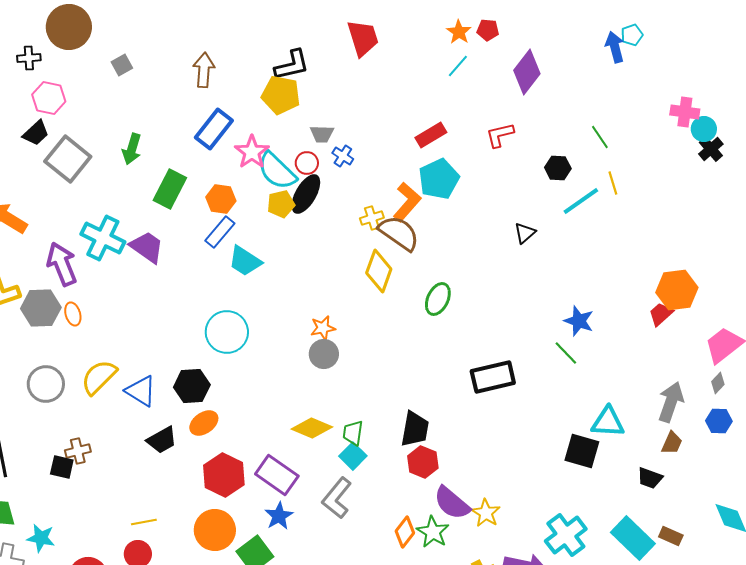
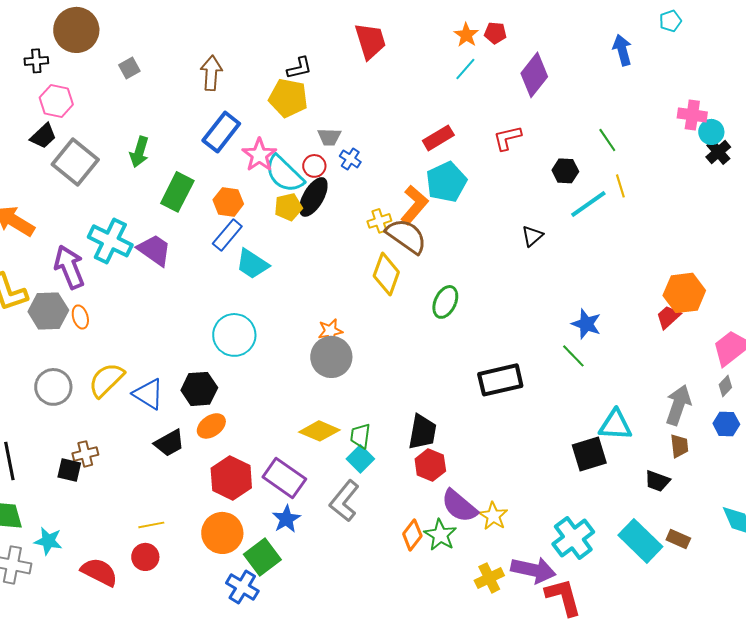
cyan pentagon: (632, 35) -> (670, 21), moved
black L-shape: (292, 65) -> (299, 68), size x0.7
gray circle: (324, 354) -> (331, 357), size x1.4
brown trapezoid: (672, 443) -> (679, 446), turned -30
black square: (582, 451) -> (589, 454), turned -33

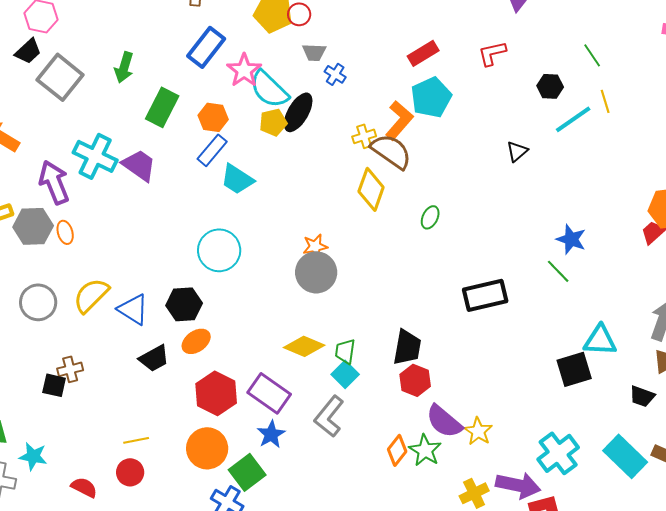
red circle: (314, 166) -> (299, 14), moved
green ellipse: (445, 302) -> (430, 217), size x0.7
red semicircle: (99, 572) -> (84, 487), size x0.7

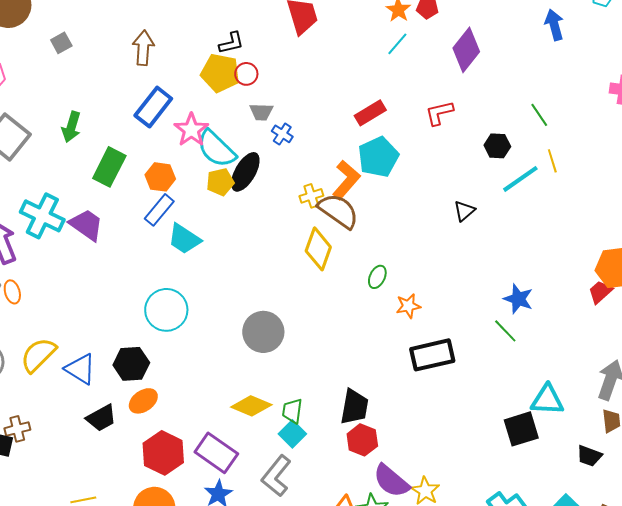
orange star: (315, 246) -> (408, 306), moved

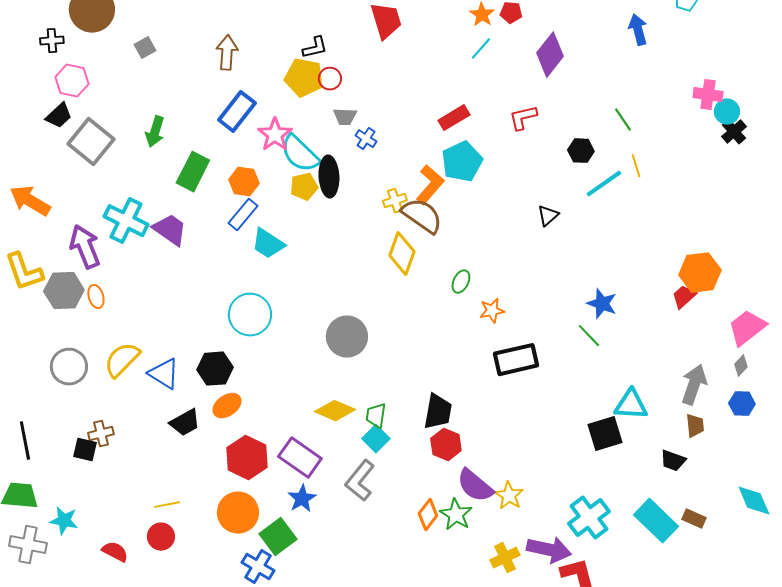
black ellipse: (245, 172) -> (329, 177), turned -33

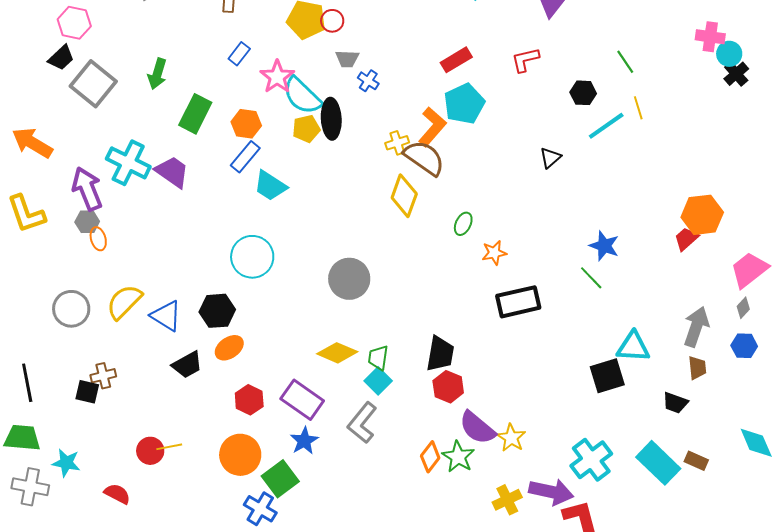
blue rectangle: (237, 112) -> (239, 54), size x0.6
gray hexagon: (64, 291) -> (87, 222), moved, size x0.6
red hexagon: (247, 458) -> (249, 400), size x0.7
red circle: (161, 537) -> (150, 451), moved

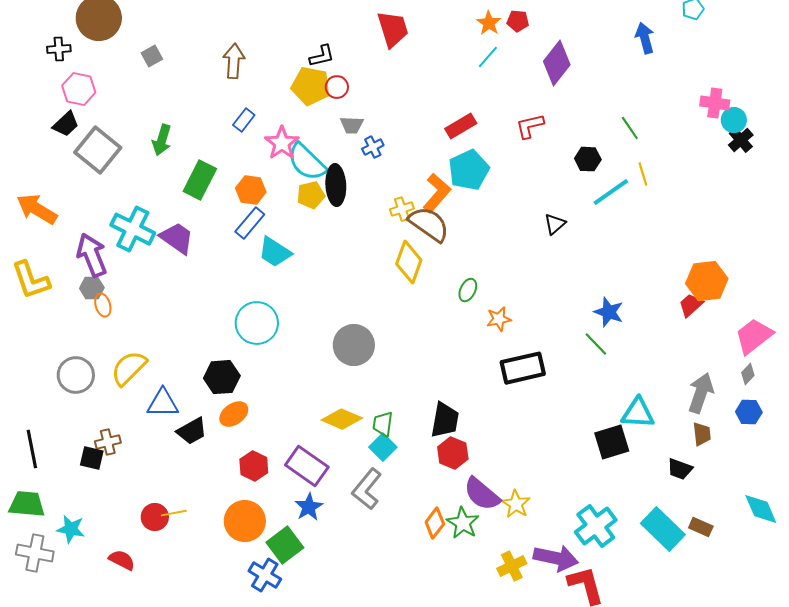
blue cross: (368, 81) -> (373, 147), turned 30
blue triangle: (166, 316) -> (163, 403), moved, turned -32

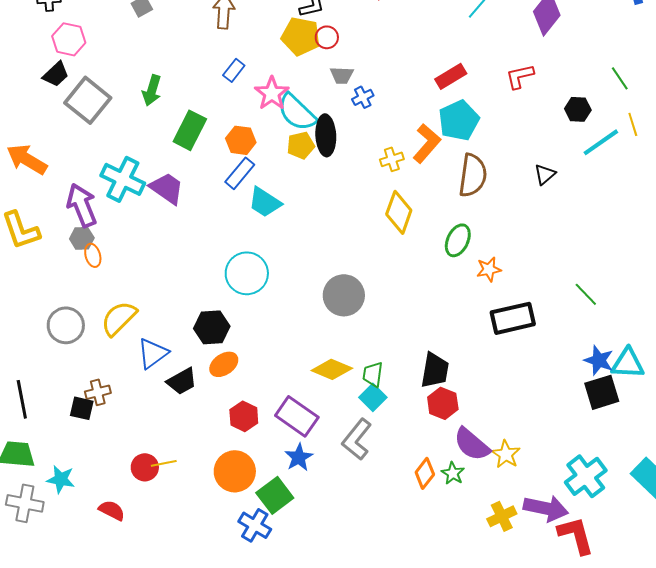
brown semicircle: (429, 224) -> (473, 175), moved, turned 63
green ellipse: (468, 290) -> (458, 240), size x1.4
blue star: (609, 312) -> (599, 360), moved
blue triangle: (163, 403) -> (153, 353), turned -36
green star: (463, 523) -> (453, 473), size x0.7

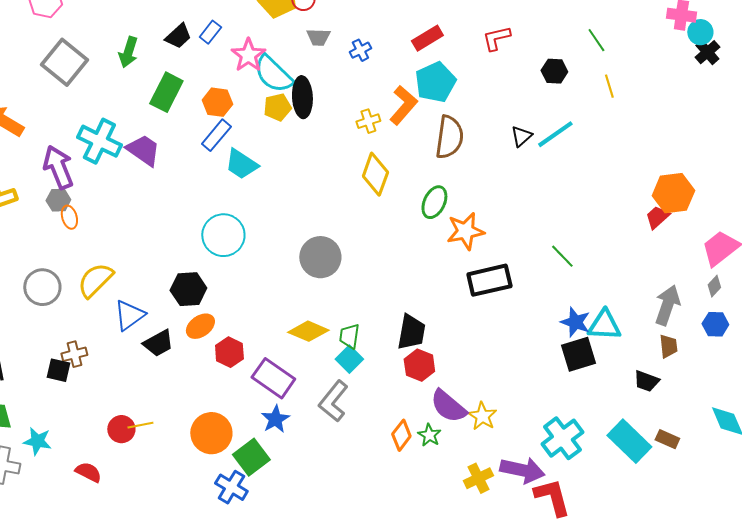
black trapezoid: (56, 74) -> (178, 36), moved
blue cross: (363, 97) -> (360, 50), moved
cyan line: (601, 142) -> (555, 134), moved
orange star: (489, 269) -> (465, 231), size x1.5
red hexagon: (244, 416) -> (229, 352), moved

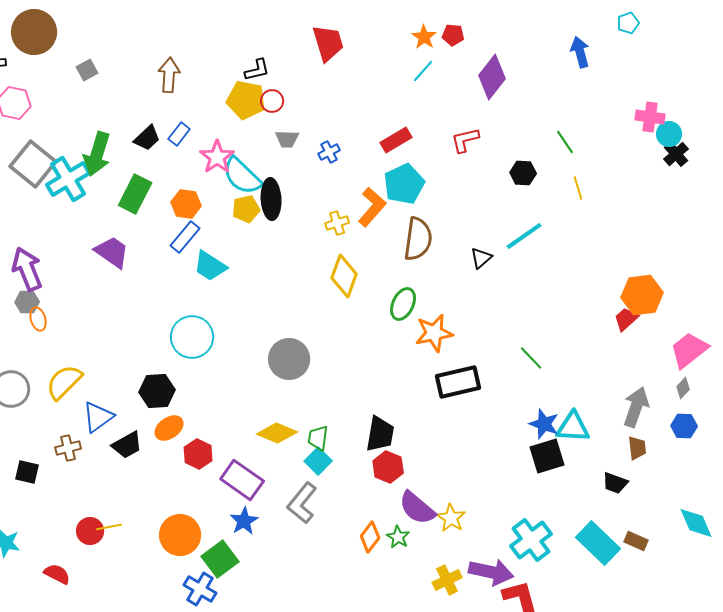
green arrow: (128, 52) -> (97, 154), size x1.4
black triangle: (521, 136) -> (481, 258), moved
cyan cross: (99, 141) -> (68, 179), moved, turned 33
brown cross: (74, 354) -> (68, 448), moved

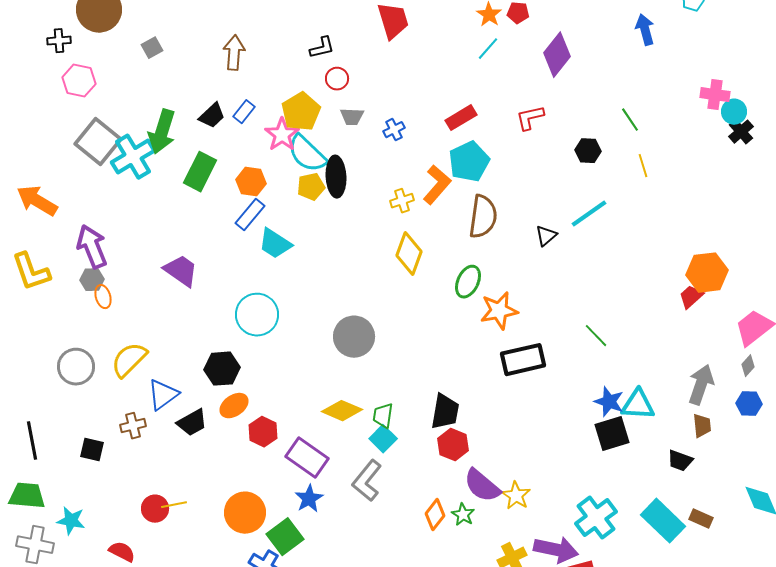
yellow pentagon: (246, 100) -> (301, 112), moved, turned 30
purple trapezoid: (112, 252) -> (181, 271), moved

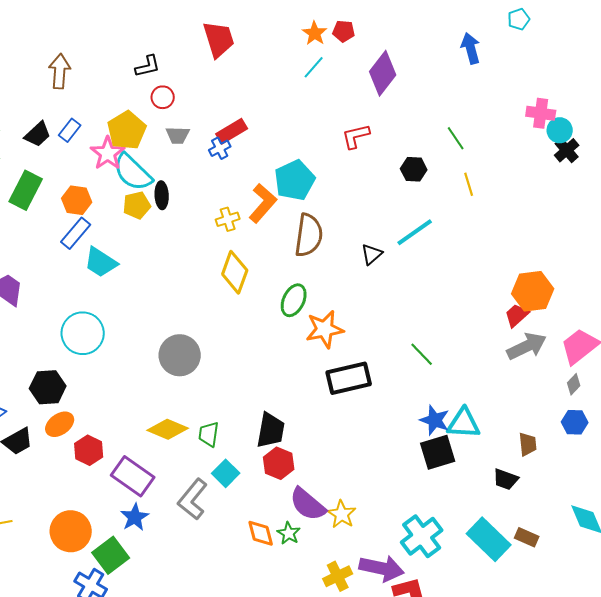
red rectangle: (461, 118) -> (232, 131), moved
black ellipse: (336, 177) -> (162, 195), size x0.7
gray arrow: (701, 385) -> (527, 346), moved, turned 45
cyan square: (383, 439) -> (226, 473), moved
orange diamond: (435, 515) -> (261, 533), turned -52

